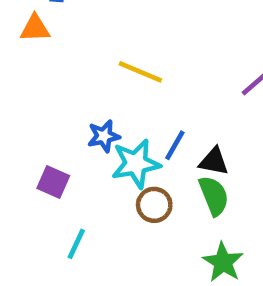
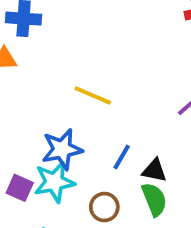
blue star: (104, 136) -> (62, 149), size x1.5
cyan star: (136, 164) -> (54, 182), moved

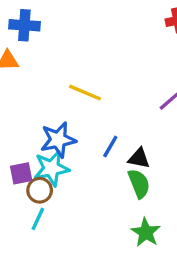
purple square: (20, 188) -> (21, 173), turned -35
brown circle: (104, 207) -> (40, 190), moved

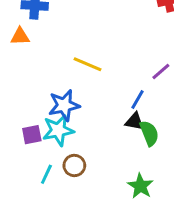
blue line: (110, 146) -> (137, 99), moved
green semicircle: (139, 184) -> (149, 133), moved
brown circle: (40, 190) -> (74, 165), moved

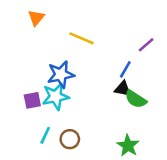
orange triangle: (20, 36) -> (36, 18), moved, turned -48
green semicircle: (149, 133) -> (136, 99), turned 145
brown circle: (74, 165) -> (70, 139), moved

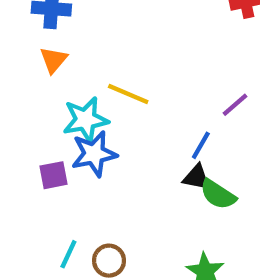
cyan star: (56, 97) -> (86, 120), moved
purple square: (32, 100) -> (53, 175), moved

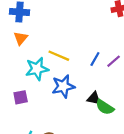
blue line: (201, 145) -> (95, 59), moved
blue star: (94, 154) -> (63, 86), moved

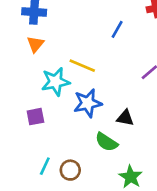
blue line: (95, 59) -> (117, 29), moved
green semicircle: (105, 107) -> (106, 142), moved

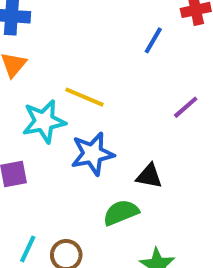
blue line: (117, 29) -> (153, 40), moved
green semicircle: (106, 142) -> (121, 213), turned 125

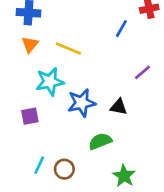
yellow line: (84, 97) -> (68, 48), moved
black triangle: (149, 176) -> (119, 107), moved

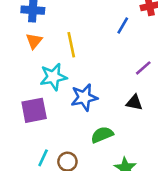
yellow line: (68, 48) -> (71, 45), turned 55
black triangle: (119, 107) -> (134, 103), moved
purple square: (30, 116) -> (34, 110), size x1.5

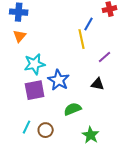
yellow line: (71, 45) -> (82, 39), moved
blue star: (84, 97) -> (59, 80), turned -30
purple square: (34, 110) -> (35, 90), moved

